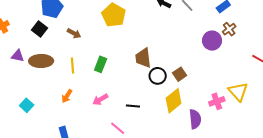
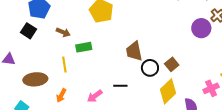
brown ellipse: (41, 61) -> (35, 79), moved
green rectangle: (101, 64) -> (84, 47), moved, turned 63
black line: (133, 106) -> (120, 86), moved

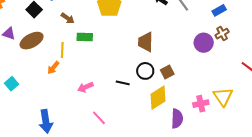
brown trapezoid: (134, 51) -> (146, 42), moved
brown ellipse: (35, 79) -> (32, 41), moved, turned -35
black line: (120, 86) -> (123, 83), moved
orange arrow: (61, 95) -> (53, 68), moved

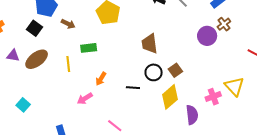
brown arrow: (68, 18) -> (68, 24), moved
orange arrow: (53, 68) -> (101, 79), moved
pink arrow: (85, 87) -> (85, 99), moved

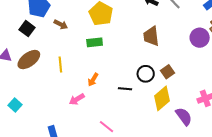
brown trapezoid: (150, 44) -> (151, 36), moved
green rectangle: (89, 48) -> (95, 42), moved
purple semicircle: (192, 115) -> (184, 116), turned -30

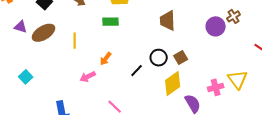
black line: (125, 89) -> (137, 71), turned -56

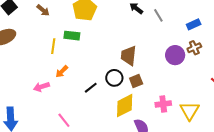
brown trapezoid: (168, 21) -> (129, 56), moved
yellow line: (75, 41) -> (53, 46), moved
pink cross: (216, 87) -> (163, 104), moved

